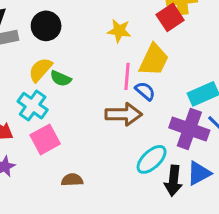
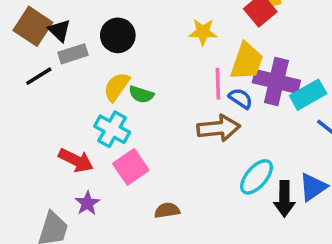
purple cross: (189, 129) -> (276, 82), moved

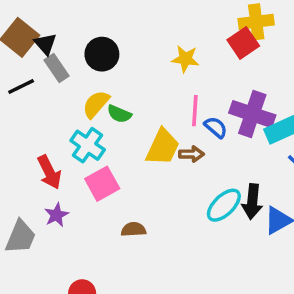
gray rectangle: (73, 54) -> (56, 68), turned 68
yellow trapezoid: (247, 61) -> (163, 147), moved
brown arrow: (219, 128) -> (191, 154), size x0.6
red arrow: (76, 160) -> (49, 172), turned 32
black arrow: (284, 199) -> (252, 202), moved

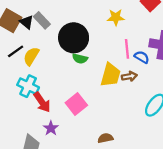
black circle: (102, 54) -> (74, 38), moved, size x1.4
gray rectangle: (56, 68) -> (42, 20), moved
yellow semicircle: (96, 104) -> (31, 56), moved
cyan cross: (88, 145) -> (28, 86), moved
brown semicircle: (133, 229) -> (105, 138), moved

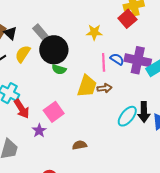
gray rectangle: (42, 20) -> (40, 32), moved
yellow semicircle: (31, 56) -> (23, 54), moved
blue semicircle: (142, 57) -> (117, 59), moved
purple star: (51, 128) -> (39, 131), moved

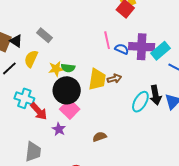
yellow star: (94, 32) -> (56, 69), moved
black circle: (54, 50) -> (67, 90), moved
pink line: (104, 62) -> (107, 40), moved

